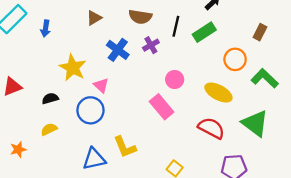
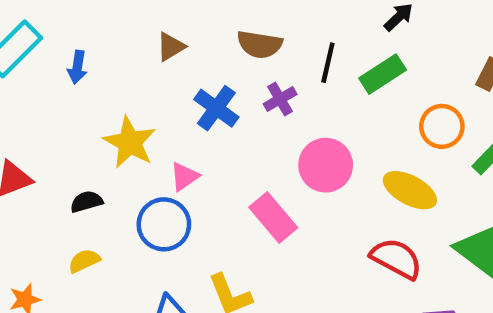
pink circle: (175, 80) -> (326, 165), size x1.5
pink triangle: (101, 85) -> (184, 177), turned 42
pink rectangle: (162, 107) -> (273, 218), moved

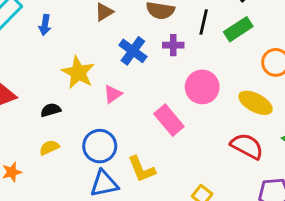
purple cross: (280, 99) -> (173, 45), turned 30
blue circle: (164, 224) -> (100, 146), moved

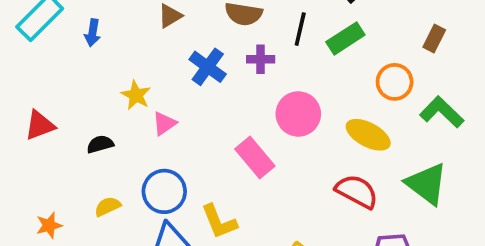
yellow star: (78, 73) -> (136, 95), size x0.7
pink triangle: (113, 94) -> (164, 123), moved
yellow semicircle: (49, 148) -> (108, 207), moved

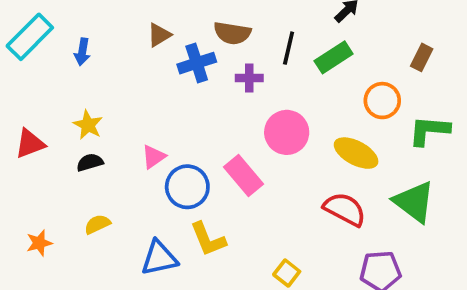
blue cross: (208, 67) -> (197, 63), moved, turned 36
yellow star: (136, 95) -> (88, 125), moved
green L-shape: (442, 112) -> (429, 131), turned -39
pink triangle: (164, 123) -> (154, 157), moved
blue circle: (164, 191) -> (187, 187), moved

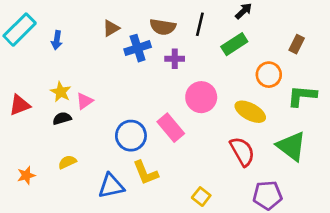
black line: (289, 48) -> (200, 24), moved
pink triangle: (154, 157) -> (85, 101), moved
red semicircle: (345, 209) -> (242, 151), turned 32

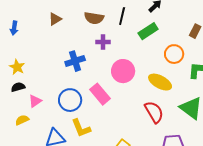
blue cross: (138, 48) -> (75, 61), moved
pink triangle: (85, 101) -> (35, 101), moved

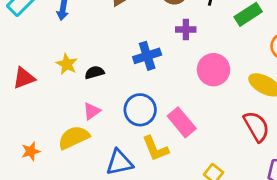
black semicircle: (18, 87) -> (94, 72), moved
pink rectangle: (100, 94) -> (182, 122), moved
yellow semicircle: (22, 120) -> (74, 138), size x1.6

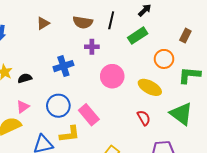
red semicircle: (256, 126) -> (144, 118), size x0.7
yellow L-shape: (155, 149) -> (70, 134), turned -75

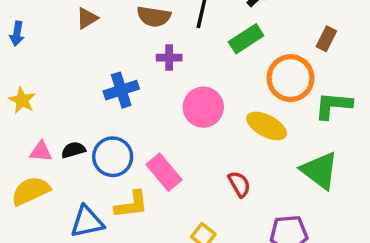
orange circle: (164, 59) -> (291, 78), size x1.4
black semicircle: (25, 78) -> (73, 150), moved
pink triangle: (23, 107) -> (41, 152), moved, turned 40
red semicircle: (144, 118) -> (239, 184), moved

